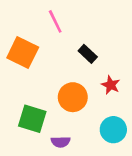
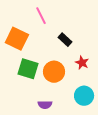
green square: (32, 119) -> (28, 69), moved

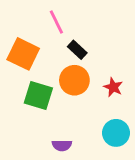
black rectangle: (65, 40) -> (77, 50), moved
orange circle: (54, 72) -> (74, 80), moved

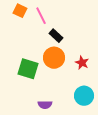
orange square: (23, 54) -> (20, 11), moved, size x0.6

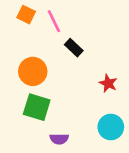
orange circle: (54, 58) -> (33, 71), moved
green square: (28, 69) -> (37, 107), moved

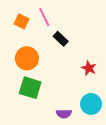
orange square: (26, 15) -> (21, 21), moved
purple semicircle: (59, 139) -> (64, 114), moved

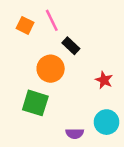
orange circle: (27, 58) -> (51, 69), moved

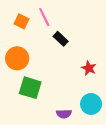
orange circle: (51, 69) -> (17, 58), moved

